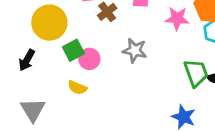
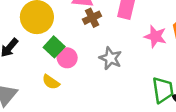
green square: (73, 50) -> (54, 47), turned -30

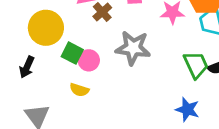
gray star: (110, 58) -> (133, 48), size x1.4

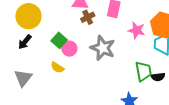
yellow circle: (46, 28) -> (29, 16), moved

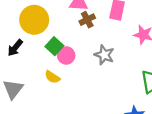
yellow circle: (29, 16) -> (34, 20), moved
gray star: (103, 48) -> (104, 55), size x0.7

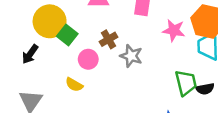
brown cross: (87, 20) -> (109, 39), moved
green square: (54, 46) -> (67, 35), moved

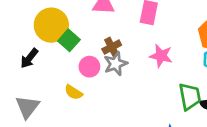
pink star: (174, 30) -> (161, 56), moved
gray star: (131, 56) -> (116, 64), moved, turned 30

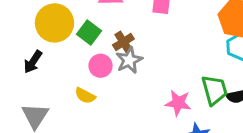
green square: (69, 40) -> (89, 32), moved
pink star: (161, 56) -> (178, 103), moved

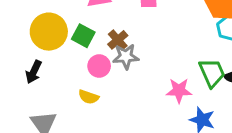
gray star: (129, 60) -> (126, 56), turned 30

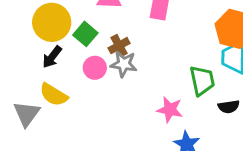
black arrow: (34, 72) -> (52, 57), moved
green trapezoid: (212, 73) -> (202, 81), moved
yellow semicircle: (89, 97) -> (54, 95), moved, size x1.4

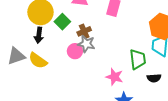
black arrow: (52, 57) -> (39, 35), turned -35
pink circle: (95, 68) -> (75, 51), moved
gray triangle: (27, 114) -> (16, 56), moved, turned 30

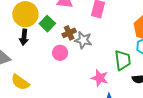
gray star: (86, 44) -> (83, 40), moved
yellow semicircle: (38, 60) -> (20, 82), moved

